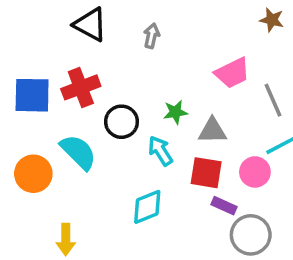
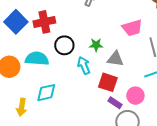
blue square: (32, 95) -> (16, 22), turned 35
cyan semicircle: (78, 152) -> (37, 59), turned -50
pink circle: (255, 172) -> (135, 96), moved
cyan diamond: (147, 207) -> (46, 93), moved

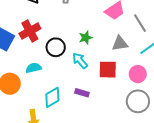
cyan semicircle: (37, 59) -> (34, 68), size x0.7
gray triangle: (115, 59) -> (120, 43), moved
purple rectangle: (115, 103) -> (82, 93), moved

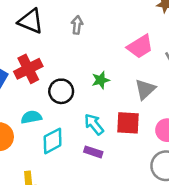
gray triangle: (120, 43) -> (145, 89), turned -36
cyan arrow: (80, 61) -> (94, 124), moved
cyan diamond: (52, 97) -> (53, 141), moved

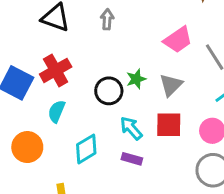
gray triangle: (145, 89) -> (171, 85), moved
black circle: (61, 91) -> (109, 91), moved
cyan semicircle: (31, 117) -> (57, 111), moved, turned -54

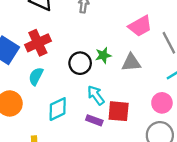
gray triangle: (171, 85) -> (131, 63), turned 36
red square: (169, 125) -> (119, 111), moved

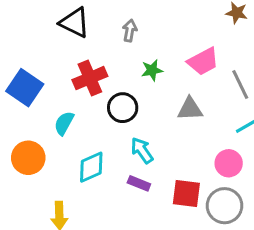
red cross: (38, 43) -> (90, 78), moved
green star: (103, 55) -> (152, 70), moved
red square: (119, 111) -> (186, 194), moved

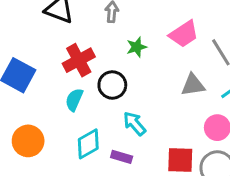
gray triangle: (190, 109) -> (193, 85), moved
cyan semicircle: (64, 123) -> (74, 100), moved
purple rectangle: (139, 183) -> (122, 157), moved

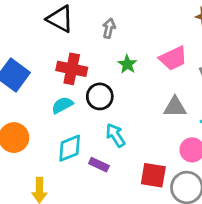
green star: (137, 47) -> (127, 64), turned -30
red cross: (79, 60) -> (72, 69), turned 32
cyan semicircle: (74, 100) -> (62, 105), turned 30

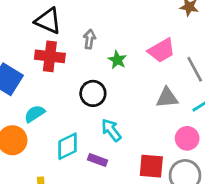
gray arrow: (109, 28) -> (89, 39), moved
red cross: (72, 69) -> (50, 56), moved
cyan semicircle: (62, 105) -> (35, 114), moved

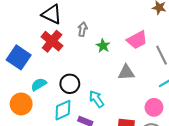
red cross: (50, 56) -> (52, 41), turned 30
black circle: (93, 93) -> (70, 84), moved
gray triangle: (167, 98) -> (126, 73), moved

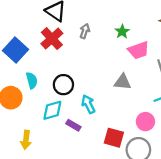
green star: (103, 46) -> (122, 32), moved
cyan semicircle: (39, 84) -> (32, 80), turned 98

